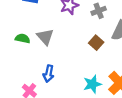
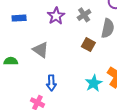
green semicircle: (23, 38) -> (11, 61), moved

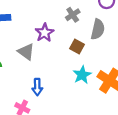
purple star: (56, 16) -> (45, 33), moved
cyan star: (94, 83) -> (82, 75), moved

